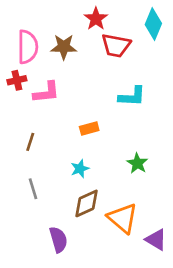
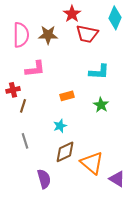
red cross: (17, 80) -> (13, 90), moved
green star: (137, 163) -> (101, 105), moved

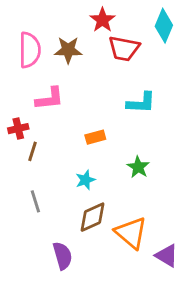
green star: (101, 105) -> (138, 167), moved

